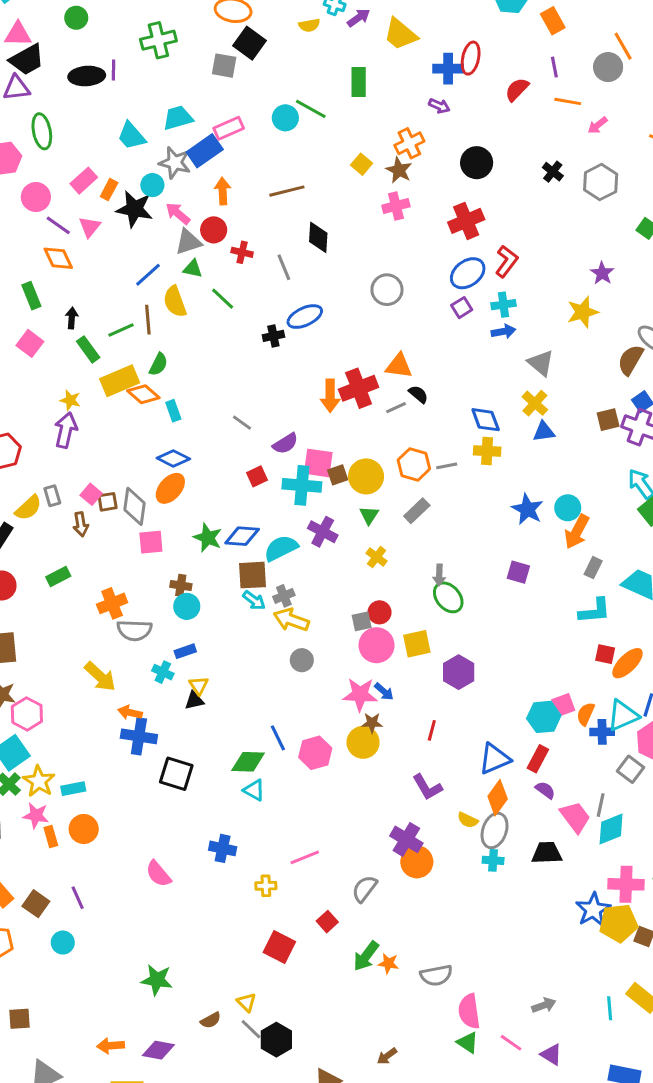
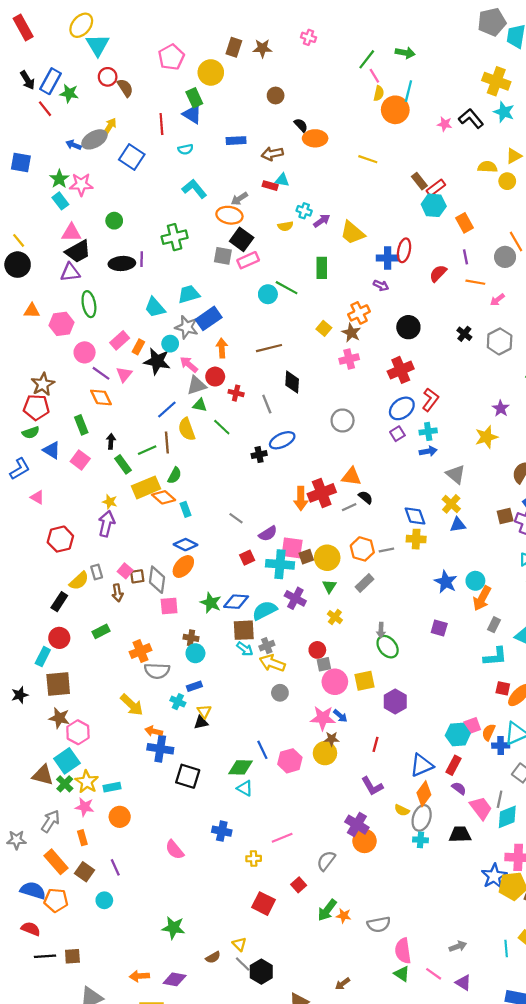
pink rectangle: (229, 128) -> (248, 260), moved
red circle: (379, 612) -> (317, 650), moved
orange rectangle: (51, 836) -> (82, 838), moved

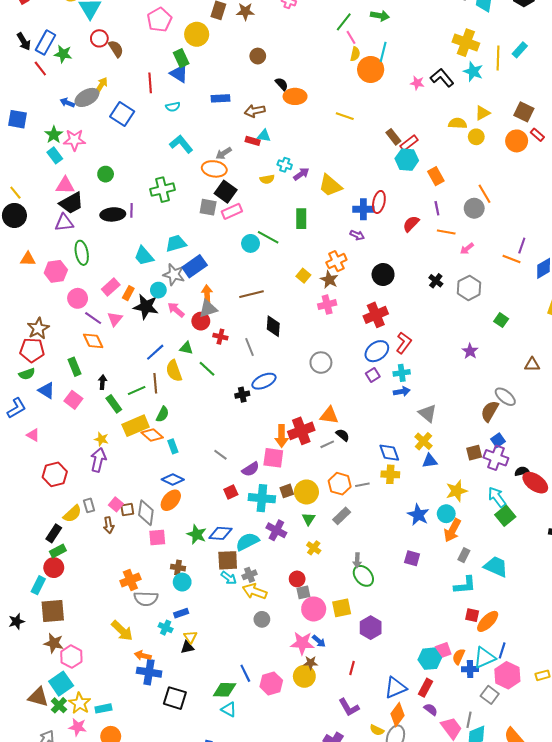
gray triangle: (197, 385) -> (208, 309), moved
yellow star: (486, 437) -> (457, 491), moved
pink square: (292, 548) -> (273, 458), moved
green rectangle: (101, 631) -> (58, 551), moved

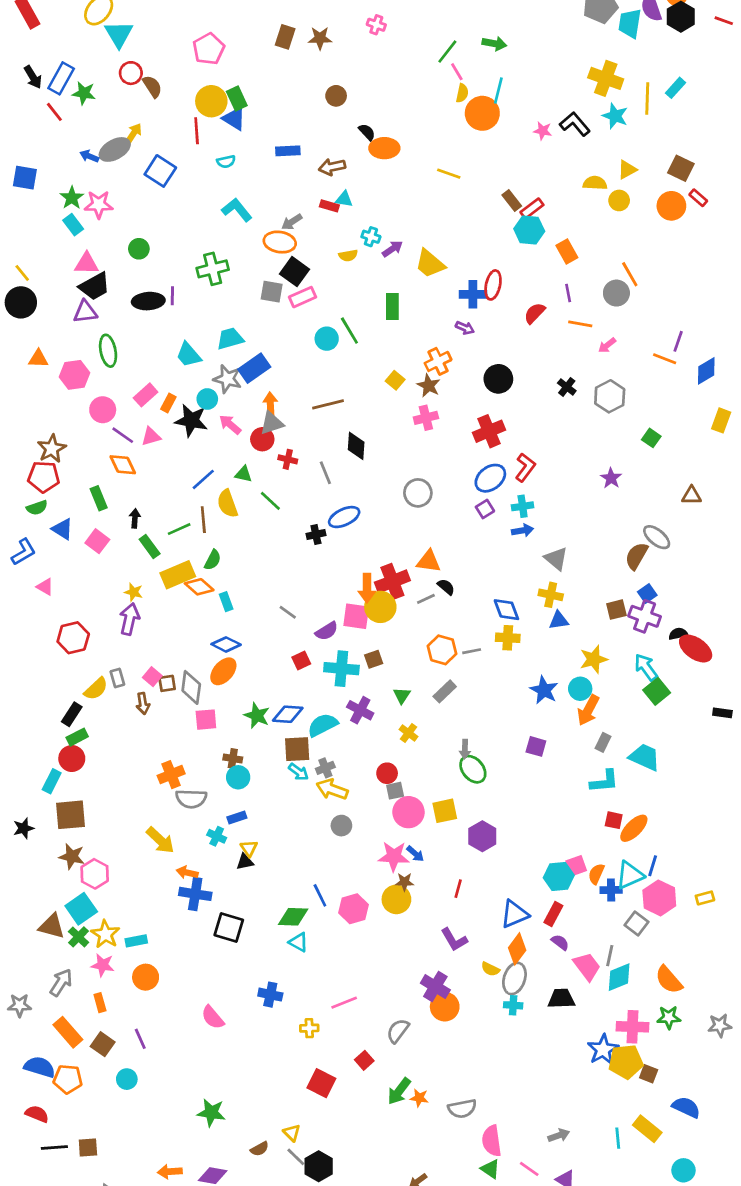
yellow circle: (197, 34) -> (211, 101), moved
green line: (268, 237) -> (349, 331), turned 30
pink triangle: (115, 319) -> (151, 437), turned 35
yellow cross: (423, 441) -> (551, 595), turned -30
yellow circle: (306, 492) -> (380, 607), moved

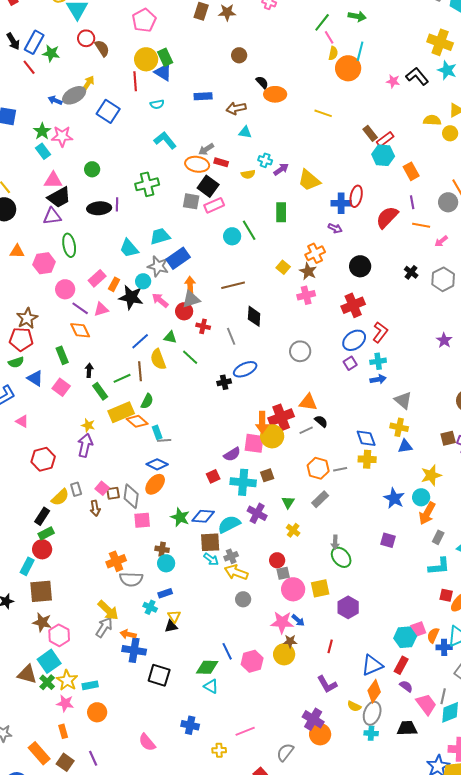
red rectangle: (329, 206) -> (221, 162), moved
red semicircle: (535, 313) -> (387, 217), size x1.4
gray line: (288, 612) -> (164, 440), moved, turned -40
gray arrow: (61, 983) -> (104, 627), moved

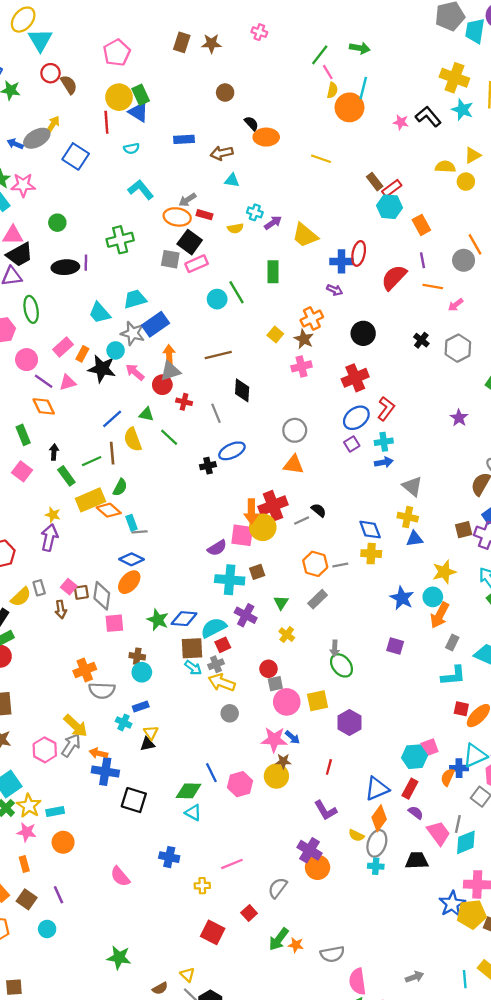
orange triangle: (308, 402) -> (294, 465), moved
red square: (213, 476) -> (223, 645), moved
pink hexagon: (59, 635) -> (45, 750), moved
orange semicircle: (433, 635) -> (448, 777), moved

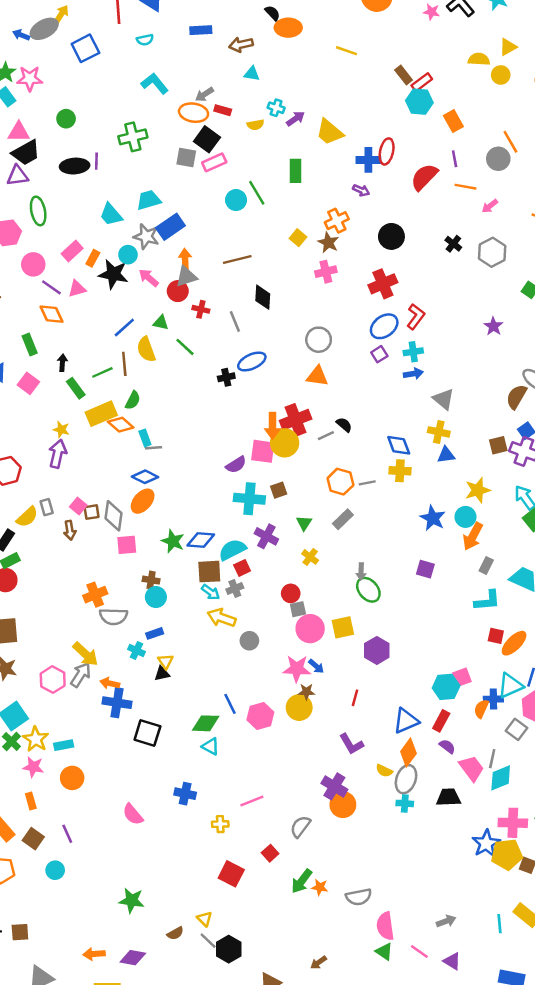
blue square: (76, 156) -> (85, 48), turned 30
yellow arrow: (222, 683) -> (221, 618), moved

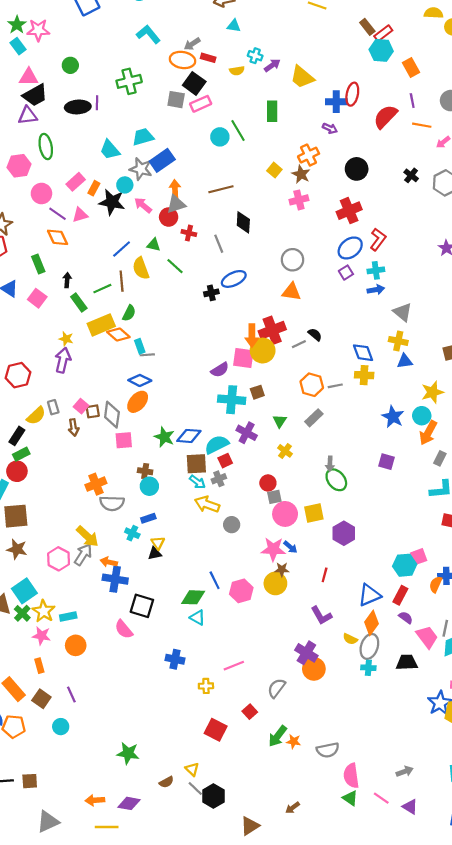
pink semicircle: (133, 814) -> (124, 629), moved

